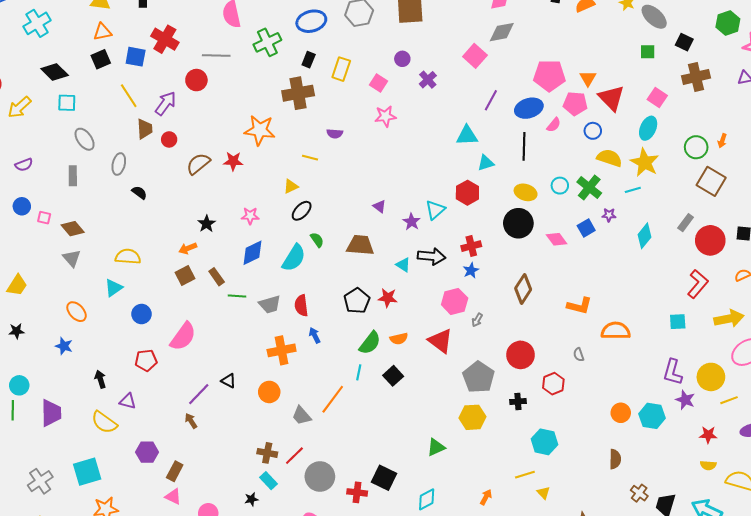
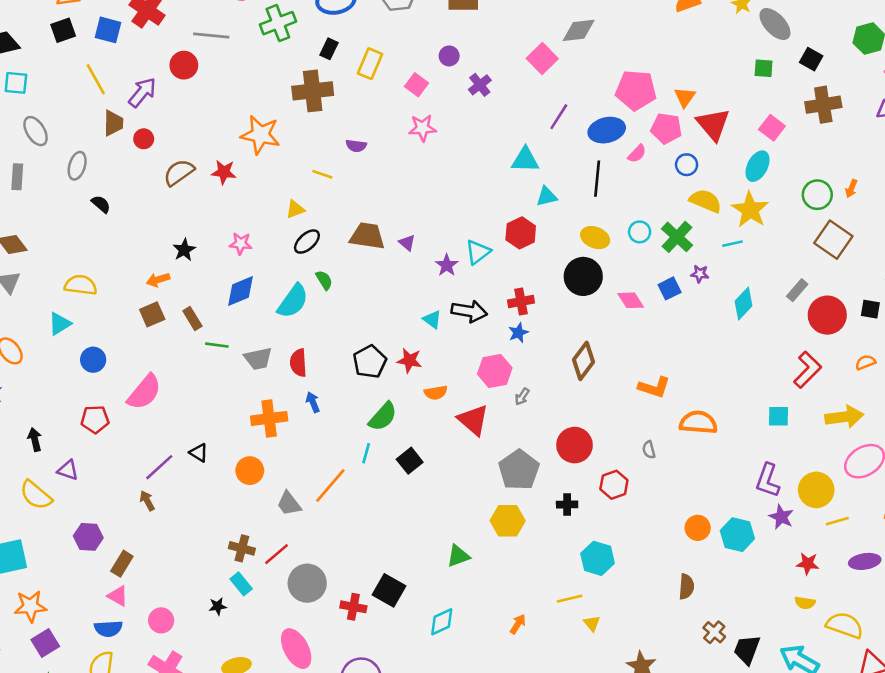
brown trapezoid: (360, 245) -> (367, 236), moved
orange semicircle: (399, 339) -> (436, 393), moved

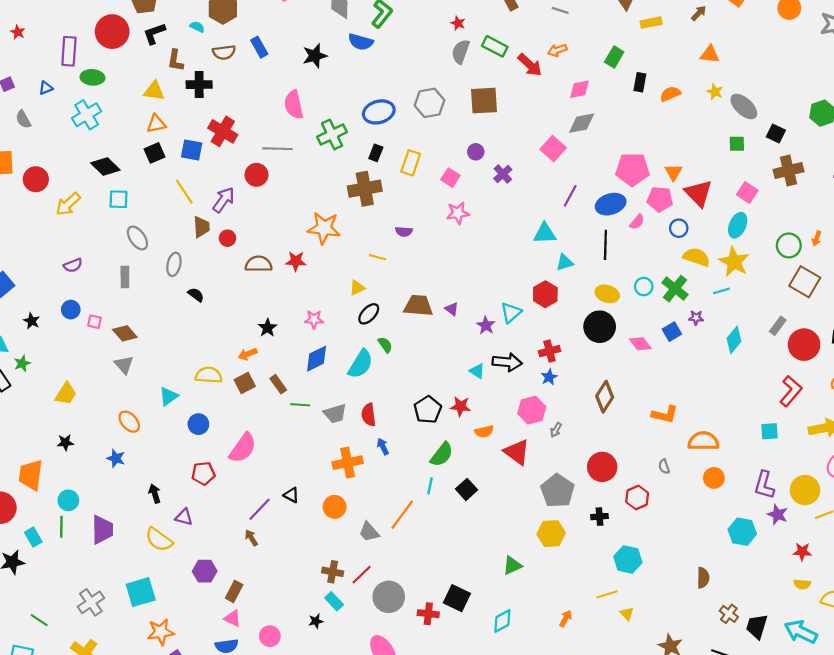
brown semicircle: (179, 172) -> (259, 264), turned 40
yellow semicircle: (81, 285) -> (209, 375), moved
orange circle: (698, 528) -> (714, 478), moved

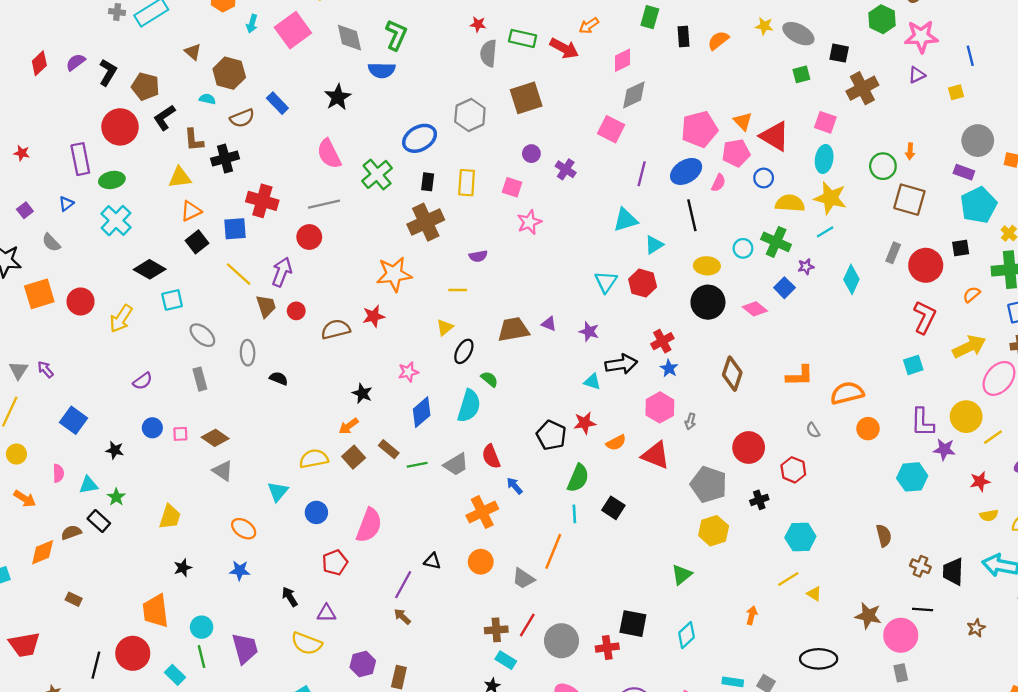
cyan triangle: (511, 313) -> (606, 282), moved

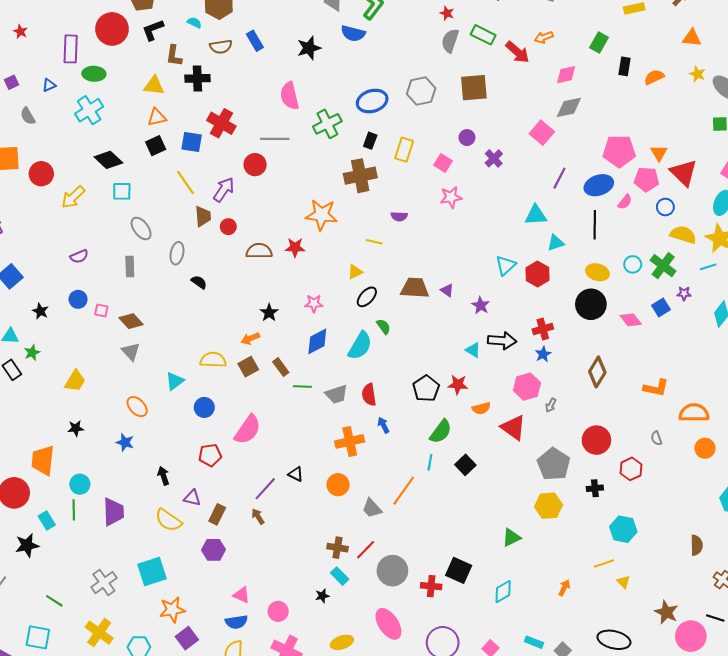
brown rectangle: (399, 677) -> (217, 514), moved

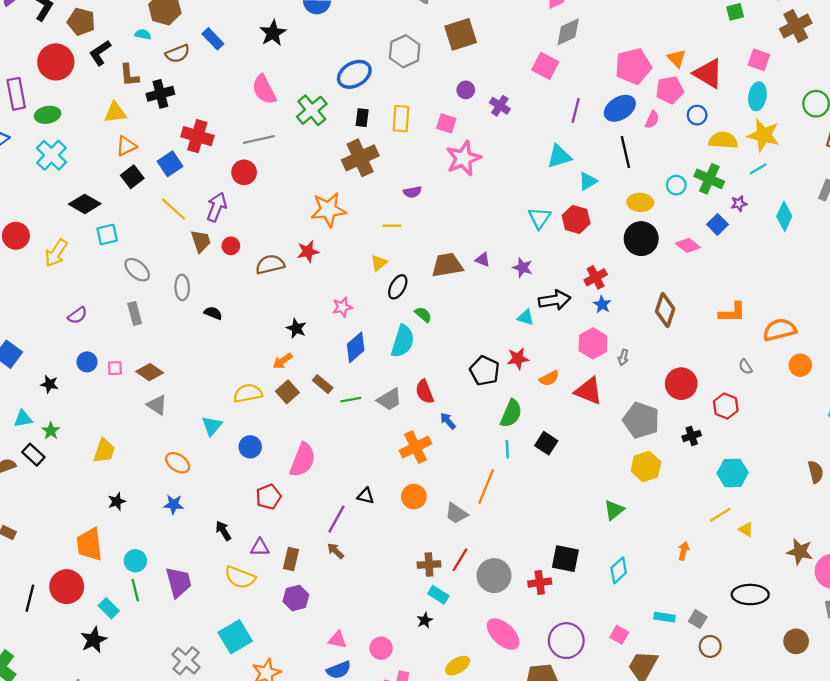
blue square: (192, 142) -> (170, 164), turned -30
pink star: (451, 197) -> (463, 158), size x1.4

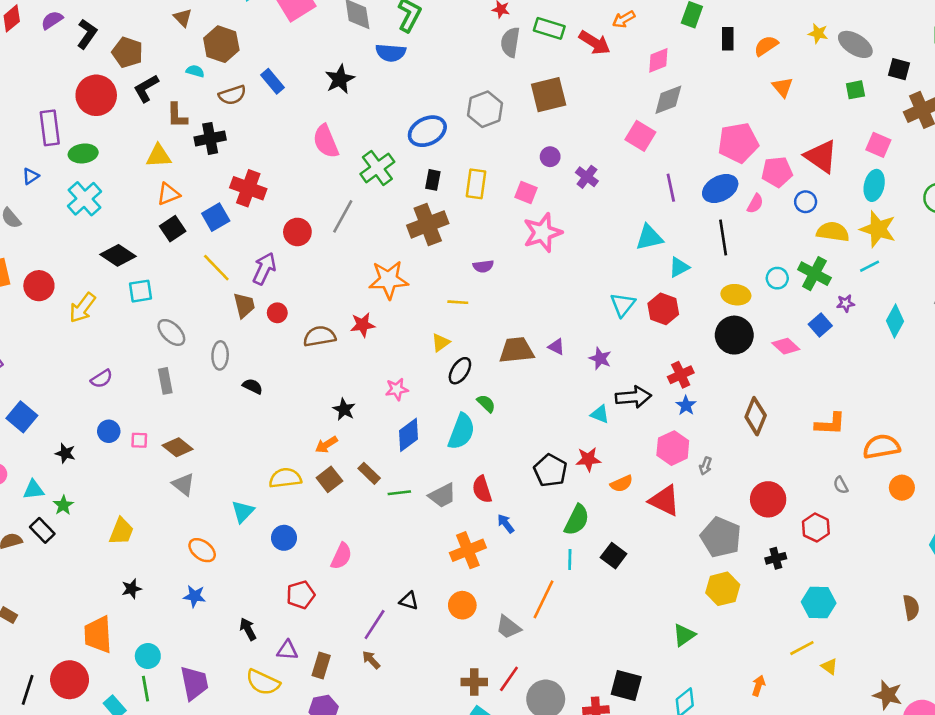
orange triangle: (677, 58) -> (783, 87), moved
purple line: (576, 110) -> (671, 188), turned -30
gray line: (259, 140) -> (343, 216), moved, turned -52
pink semicircle: (303, 460) -> (341, 556), size x0.7

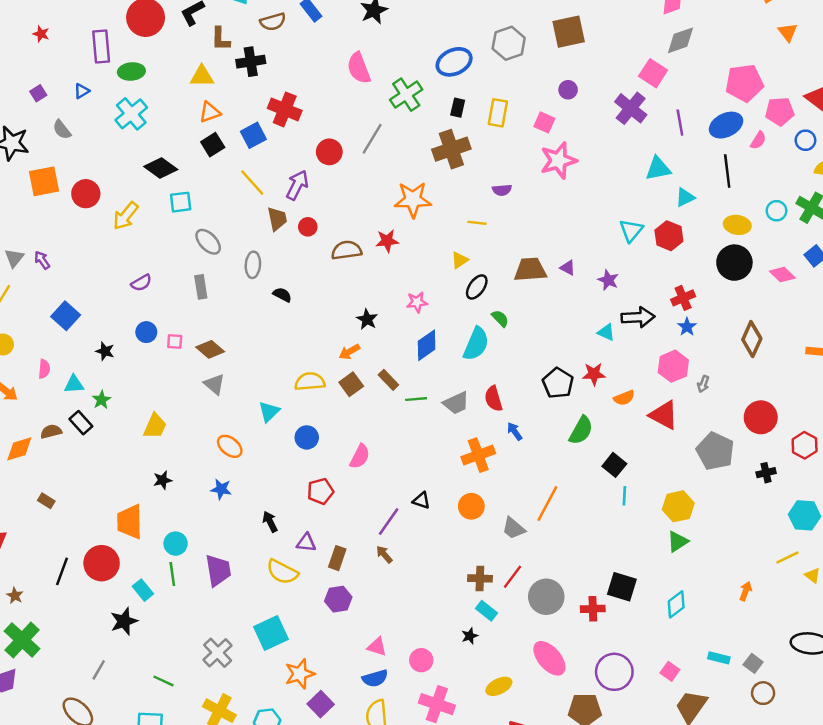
purple cross: (587, 177) -> (631, 108), moved, size x1.5
cyan line: (570, 559) -> (624, 496), moved
yellow hexagon: (723, 589) -> (678, 506), moved

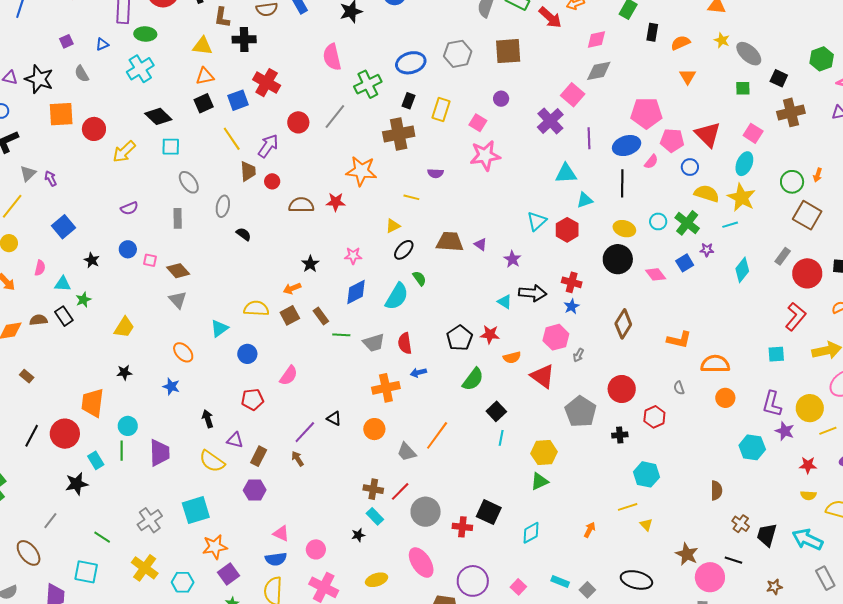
red cross: (683, 298) -> (572, 282), turned 30
blue arrow: (515, 431) -> (418, 373), turned -77

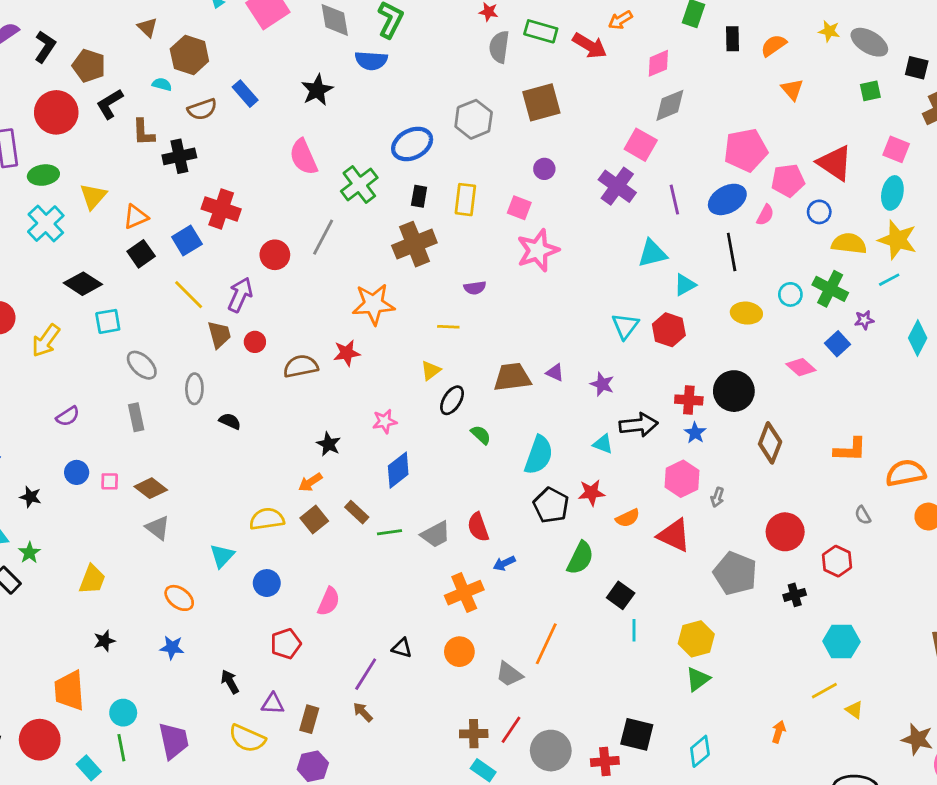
yellow triangle: (202, 46) -> (93, 196), moved, turned -45
black circle: (618, 259) -> (734, 391), moved
cyan semicircle: (397, 296) -> (539, 455), moved

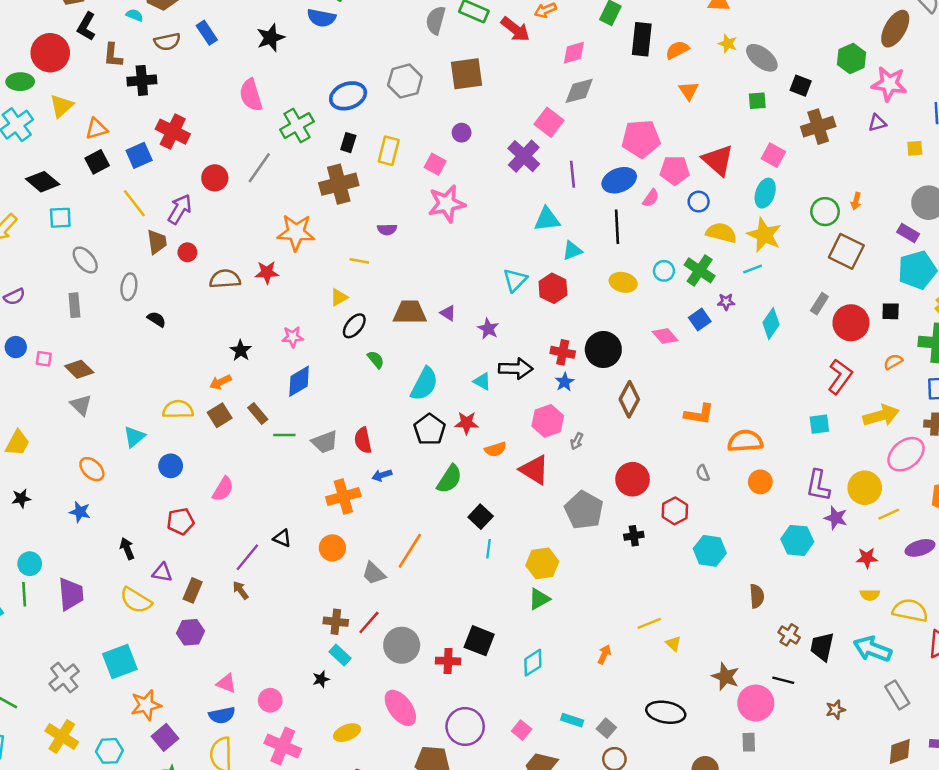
black rectangle: (732, 39) -> (642, 39), size x1.5
black L-shape: (110, 104) -> (86, 26), turned -36
red circle: (56, 112) -> (50, 53), moved
cyan hexagon: (841, 641) -> (710, 551), moved

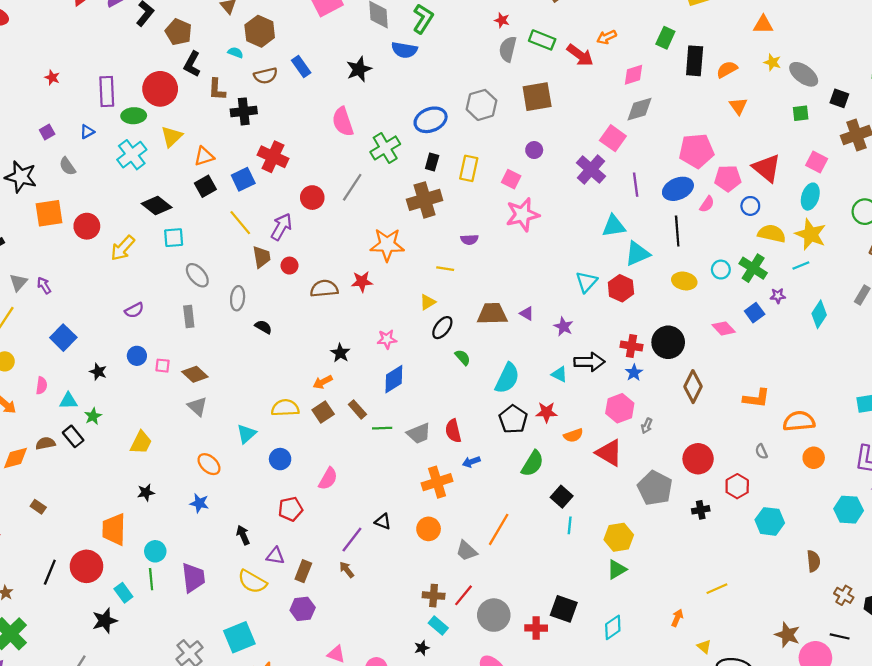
cyan triangle: (572, 251) -> (637, 254), size x1.4
yellow triangle: (673, 644) -> (704, 647), moved

